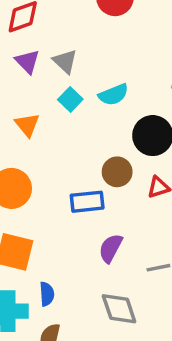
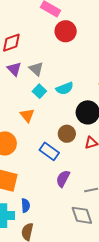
orange triangle: (27, 125) -> (27, 115), moved
blue rectangle: (87, 202) -> (49, 151), turned 42
gray diamond: (119, 309) -> (82, 215), moved

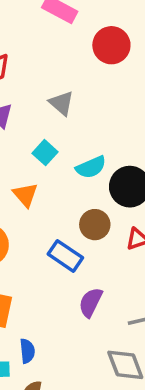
red circle: (66, 31) -> (111, 45), moved
gray triangle: (36, 69) -> (62, 103), moved
cyan semicircle: (65, 88) -> (91, 167), moved

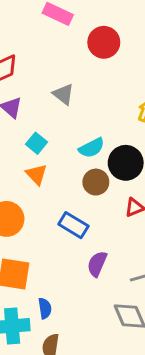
cyan square: (45, 153) -> (37, 143), moved
brown circle: (95, 225) -> (96, 182), moved

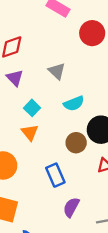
cyan semicircle: (92, 148) -> (74, 103), moved
blue rectangle: (73, 225) -> (55, 175), turned 30

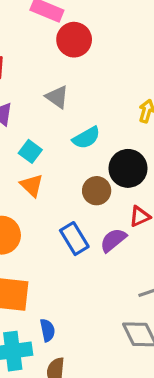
red circle: (92, 33) -> (74, 40), moved
purple semicircle: (71, 207) -> (113, 240), moved, turned 30

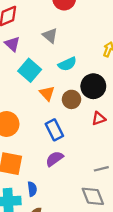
cyan square: (30, 151) -> (30, 70), size x1.5
orange triangle: (32, 185) -> (47, 93), moved
purple semicircle: (113, 240) -> (55, 159), moved

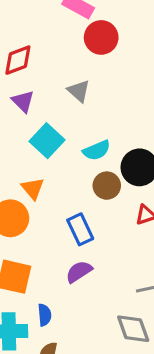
cyan semicircle: (67, 64) -> (97, 150), moved
orange triangle: (47, 93) -> (33, 188), moved

